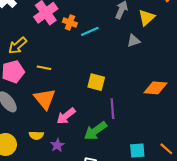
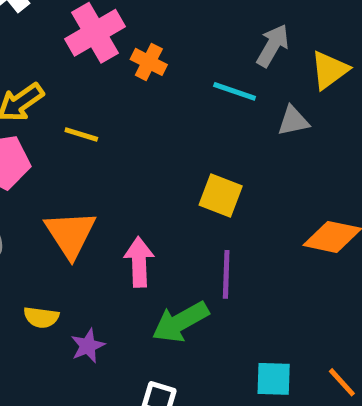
cyan line: (90, 31) -> (235, 91), moved, turned 36
yellow line: (44, 68) -> (81, 135), moved
yellow square: (96, 82) -> (221, 195), moved
pink arrow: (66, 116) -> (139, 262), moved, turned 120

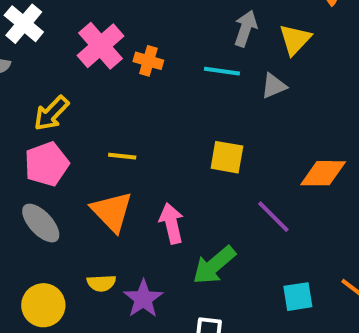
yellow line: (81, 135) -> (122, 156), moved
purple line: (226, 274) -> (273, 217), moved, turned -36
purple star: (88, 346) -> (143, 299), size x1.4

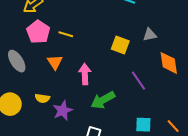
gray triangle: (274, 86) -> (150, 35), moved
pink pentagon: (47, 164) -> (38, 32), moved, turned -30
orange diamond: (323, 173) -> (169, 63), turned 70
orange triangle: (112, 212) -> (55, 62), size x0.7

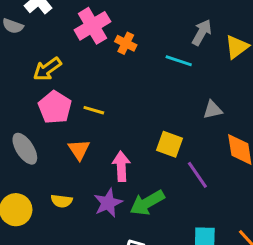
yellow square: (120, 45) -> (170, 144), moved
purple star: (63, 111) -> (108, 203), moved

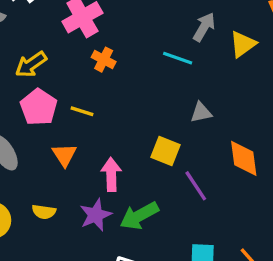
orange cross: (126, 43) -> (104, 60), moved
gray triangle: (213, 110) -> (201, 112), moved

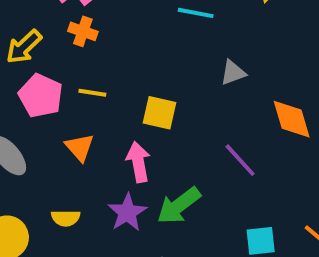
orange cross: (104, 60) -> (83, 31), moved
yellow square: (165, 151) -> (159, 113), moved

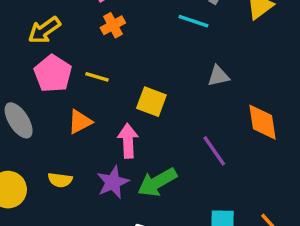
orange cross: (83, 31) -> (113, 25), moved, turned 35
orange triangle: (80, 147) -> (80, 122), turned 36

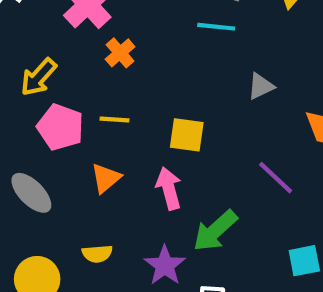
purple star: (113, 182) -> (165, 265), moved

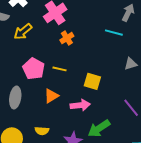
yellow arrow: (38, 77) -> (23, 32), moved
pink arrow: (169, 188) -> (80, 105), turned 90
gray ellipse: (31, 193) -> (15, 98), turned 45

